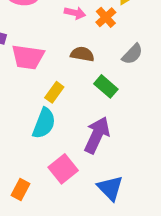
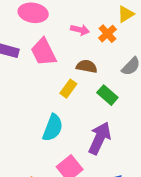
pink trapezoid: (28, 57) -> (43, 52), moved, turned 56
yellow rectangle: (54, 92) -> (68, 89), moved

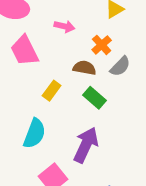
orange cross: (107, 34) -> (102, 45), moved
brown semicircle: (87, 66) -> (84, 68), moved

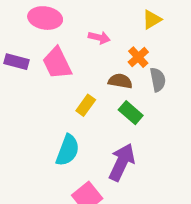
gray semicircle: (120, 66) -> (158, 80), turned -55

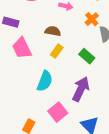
pink trapezoid: (57, 63) -> (22, 48), moved
brown semicircle: (120, 81) -> (53, 31), moved

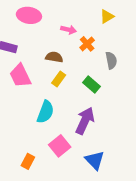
orange cross: (92, 19) -> (87, 44), moved

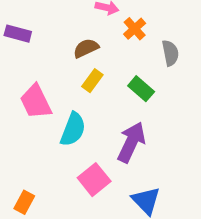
brown semicircle: (54, 57) -> (86, 48), turned -35
pink trapezoid: (20, 76) -> (36, 102), moved
orange rectangle: (28, 161) -> (24, 202), moved

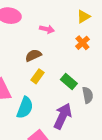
orange cross: (135, 29) -> (82, 43), moved
gray semicircle: (170, 53) -> (88, 95), moved

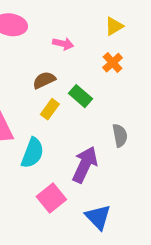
green rectangle: (69, 82) -> (81, 96), moved

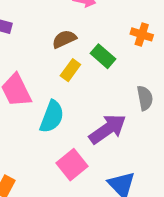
orange cross: (113, 63) -> (142, 34), moved, turned -30
purple arrow: (85, 165) -> (108, 129), turned 30

